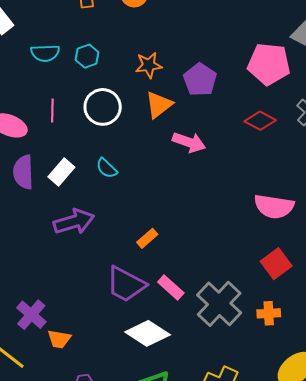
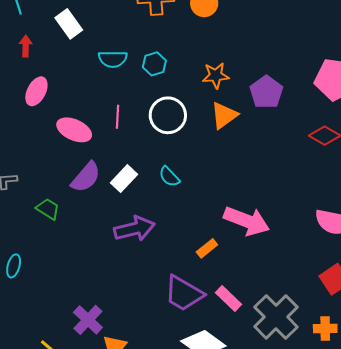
pink arrow: (189, 142) -> (247, 221), moved, size x1.4
purple semicircle: (23, 172) -> (86, 177), turned -140

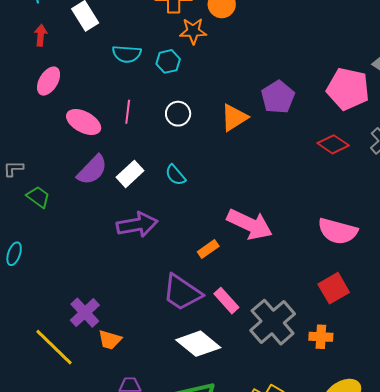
orange star: (216, 75) -> (193, 31), moved
white circle: (168, 115) -> (178, 114), size x0.7
green trapezoid: (48, 209) -> (38, 197), moved

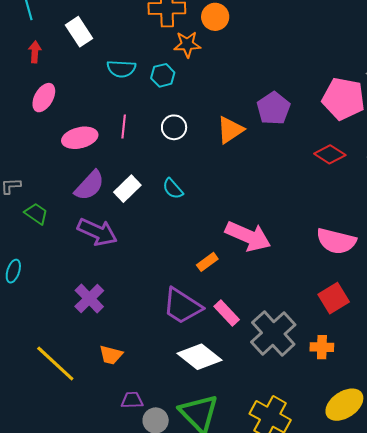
pink ellipse: (84, 122) -> (80, 138), turned -40
purple arrow: (137, 225) -> (97, 232), moved, turned 36
purple cross: (85, 313) -> (89, 298), moved

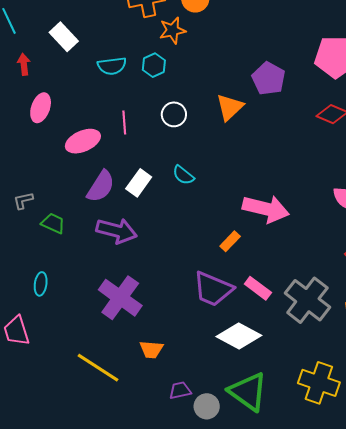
purple cross: (89, 298) -> (120, 298), size x1.4

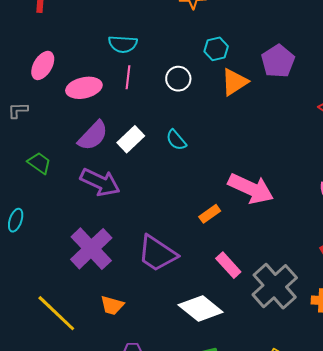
cyan hexagon: (154, 65) -> (216, 49), moved
cyan semicircle: (112, 66) -> (123, 44), moved
pink ellipse: (41, 108) -> (43, 65), moved
gray L-shape: (23, 201) -> (18, 110), moved
purple trapezoid: (213, 289) -> (157, 253), moved

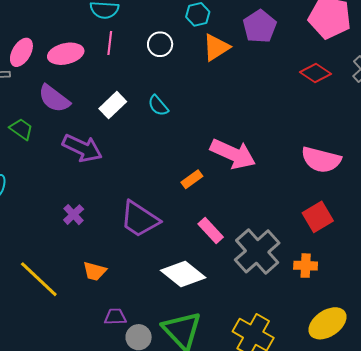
pink ellipse: (43, 65) -> (21, 52), moved
purple semicircle: (93, 136) -> (54, 99), moved, turned 84
purple cross: (91, 249) -> (74, 215), size x0.5

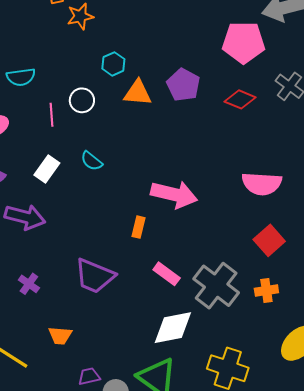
purple pentagon: (260, 26) -> (183, 85), moved
pink line: (110, 43) -> (52, 115), moved
orange triangle: (216, 47) -> (138, 93), turned 48
orange rectangle: (192, 179) -> (139, 227), turned -30
white diamond: (183, 274) -> (173, 328), moved, turned -39

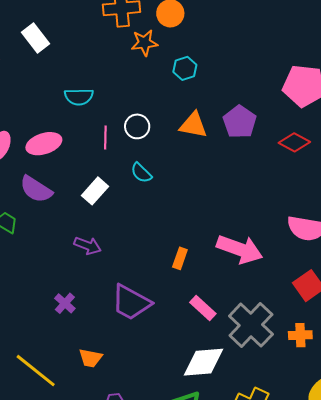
cyan hexagon: (113, 64) -> (185, 68), moved
cyan semicircle: (92, 161) -> (141, 173), moved
pink arrow: (174, 194) -> (240, 249), moved
purple arrow: (25, 217) -> (88, 246), moved, size x0.7

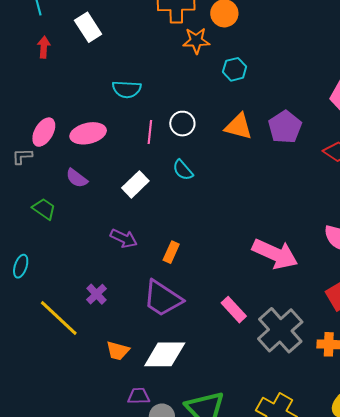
purple semicircle: (36, 189) -> (77, 178), size x0.7
orange rectangle: (180, 258) -> (171, 252), moved
white diamond: (203, 362) -> (165, 354), moved
yellow line: (36, 371) -> (59, 318), moved

